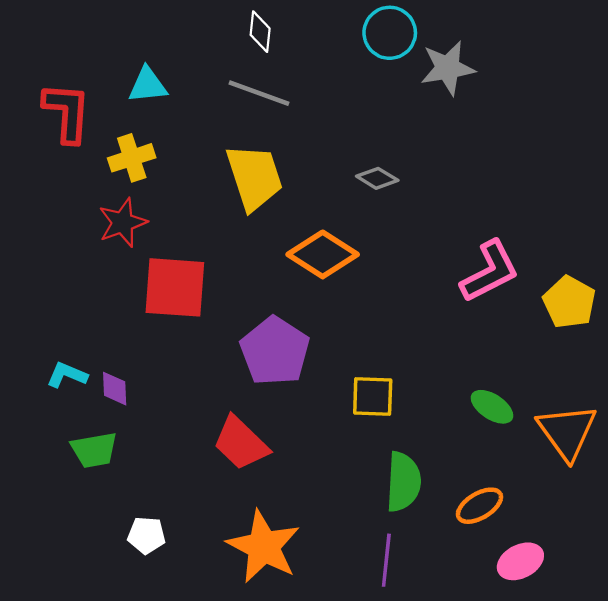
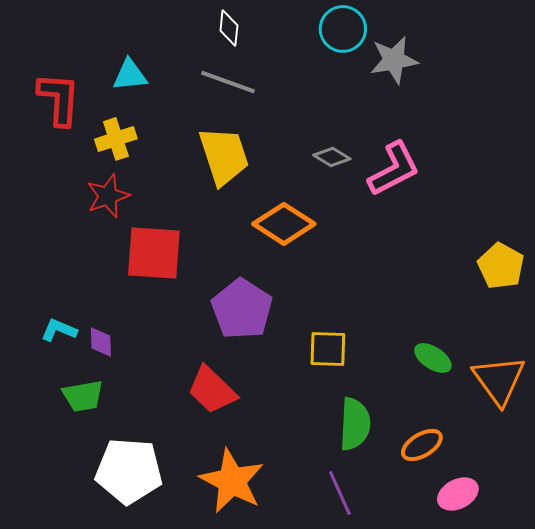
pink L-shape: (490, 272) -> (394, 169), moved
white pentagon: (146, 535) -> (129, 471), size x2.0
purple line: (386, 560) -> (340, 493), turned -30

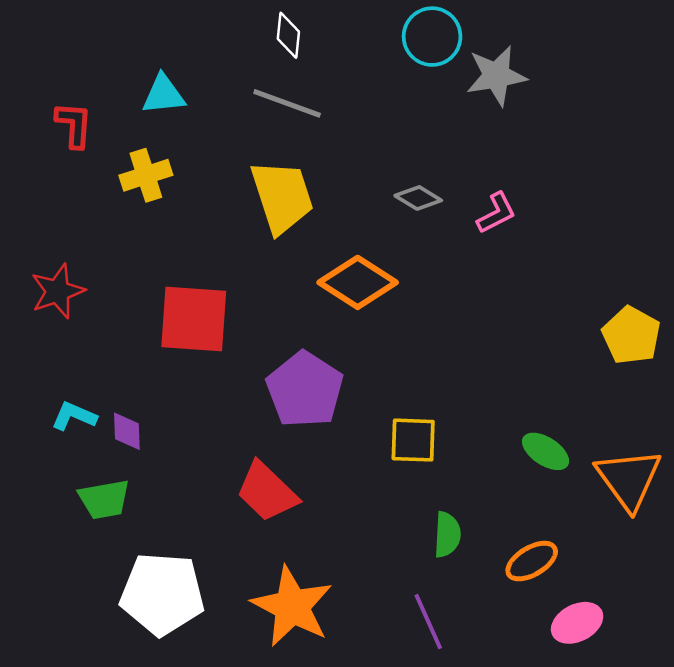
red L-shape: (59, 99) -> (74, 125), size x0.7
pink L-shape: (394, 169) -> (496, 213), size x0.6
red star: (108, 196) -> (58, 291), moved
green semicircle: (355, 424) -> (447, 535), size x0.7

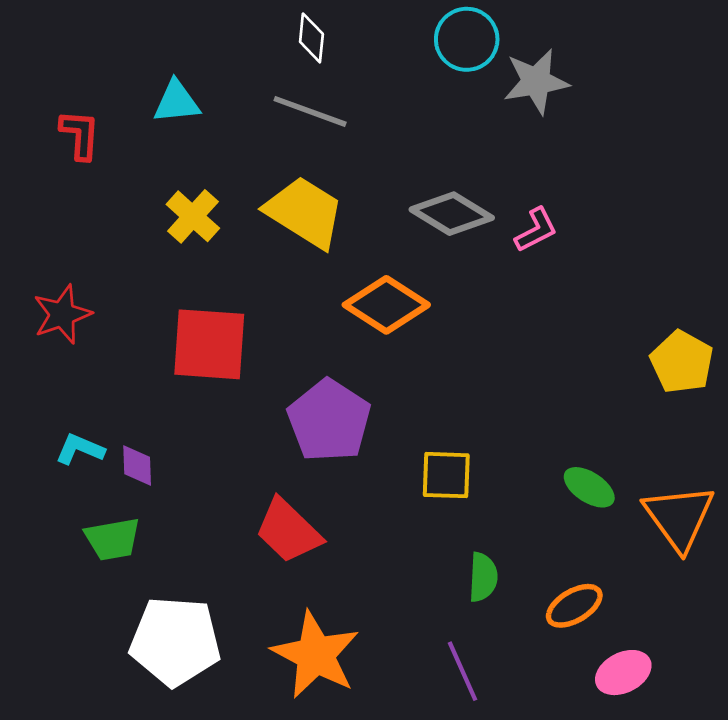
yellow cross: (146, 175) -> (193, 216), moved, turned -30
yellow trapezoid: (282, 197) -> (305, 212), turned -40
gray diamond: (418, 198) -> (452, 214), size x1.6

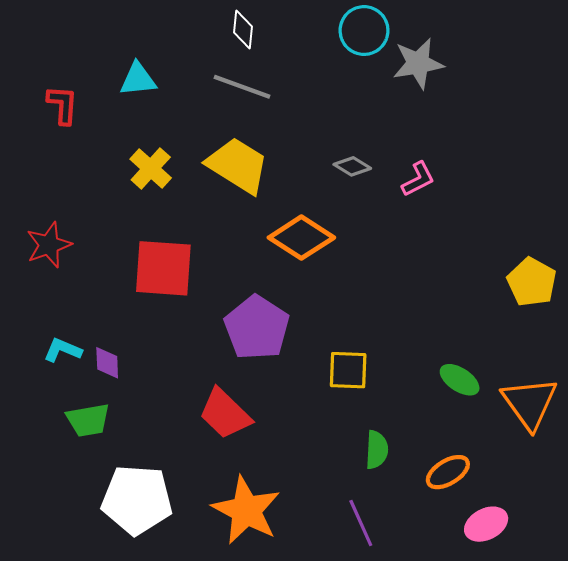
gray diamond: (452, 214) -> (352, 166), size x0.6

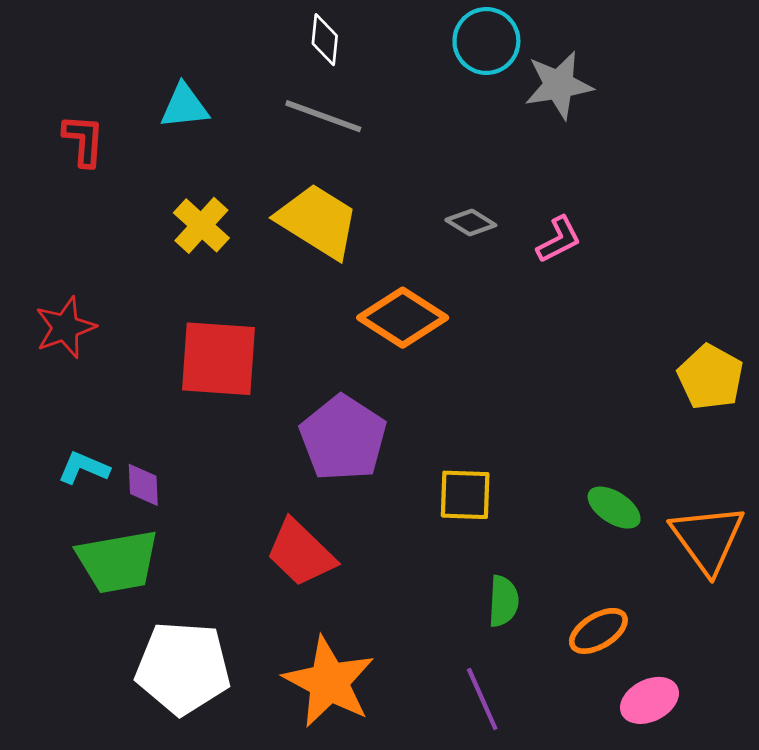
green trapezoid: (88, 420) -> (118, 561), size x1.4

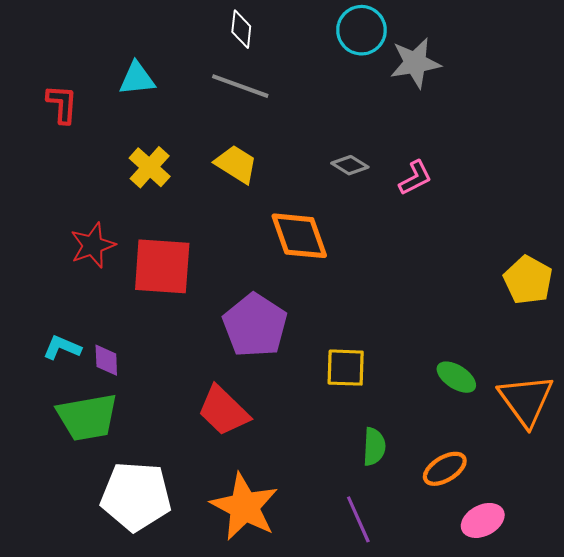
yellow trapezoid: (318, 221) -> (236, 164), size x0.7
orange diamond: (403, 318) -> (299, 236), turned 38
red star: (65, 327) -> (93, 245), moved

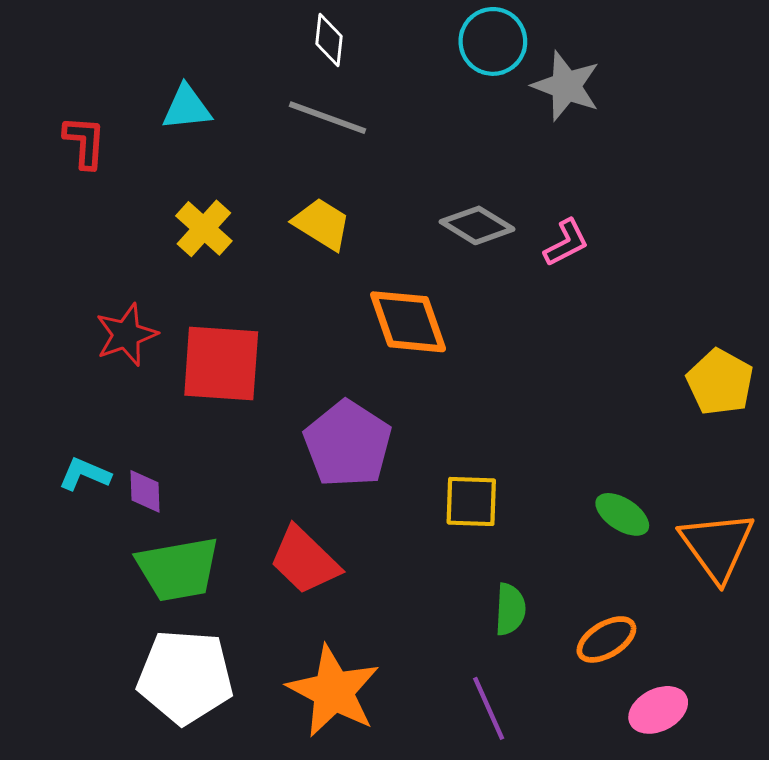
gray star: (415, 63) -> (566, 86), turned 30
gray diamond: (350, 165) -> (477, 225), size x1.4
green trapezoid: (87, 417) -> (178, 569), moved

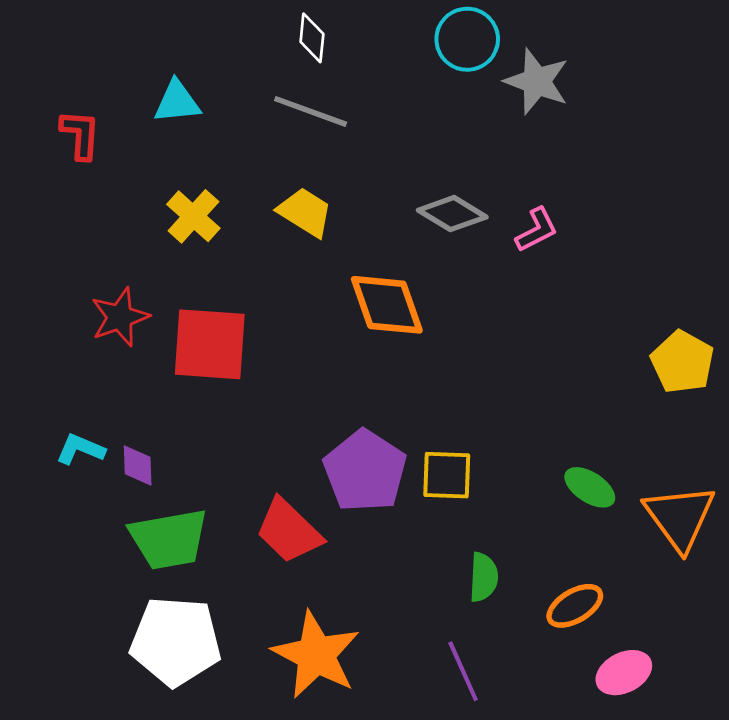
purple pentagon: (348, 444) -> (365, 471), moved

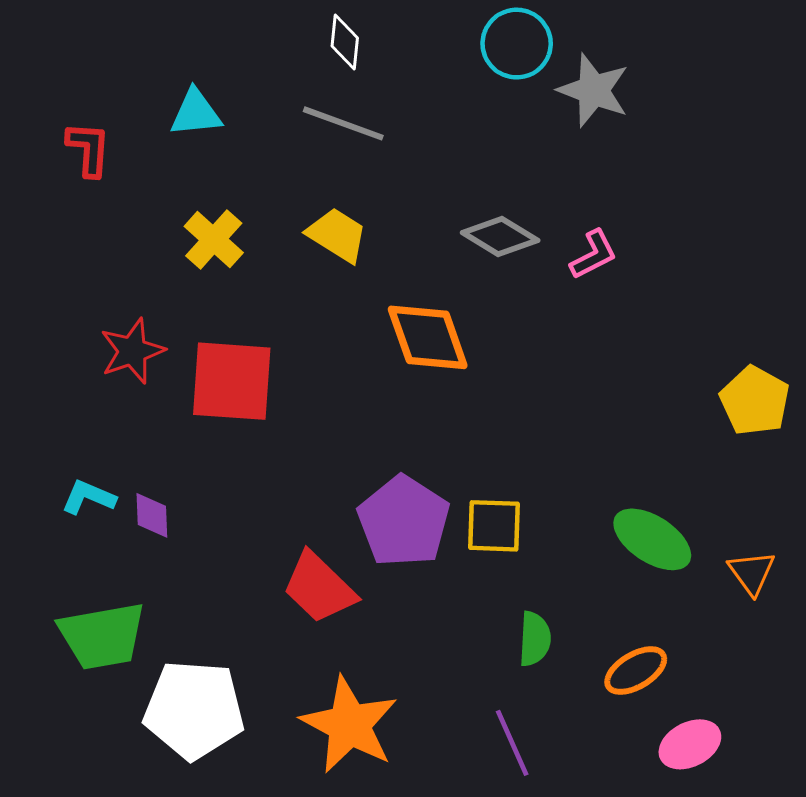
green ellipse: (590, 487) -> (652, 539), size x1.4
orange triangle: (680, 517) -> (752, 573), size x0.6
green trapezoid: (169, 539) -> (102, 636), moved

